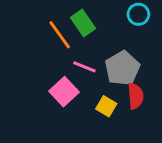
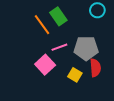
pink line: (84, 67) -> (59, 47), turned -42
gray pentagon: (122, 68) -> (86, 48), turned 30

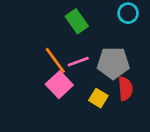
orange line: (42, 25) -> (55, 60), moved

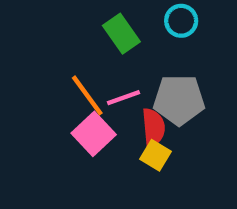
cyan circle: (128, 13) -> (181, 21), moved
red semicircle: (125, 89) -> (153, 128), moved

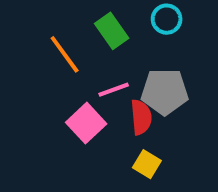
orange line: (87, 95) -> (65, 54), moved
yellow square: (156, 155) -> (147, 164), moved

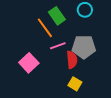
orange line: (65, 54) -> (45, 28), moved
pink square: (86, 123) -> (29, 63), moved

